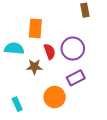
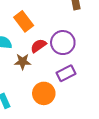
orange rectangle: (35, 28) -> (24, 21), turned -42
red semicircle: (50, 52) -> (38, 46), turned -105

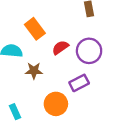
purple circle: (63, 43) -> (89, 51), moved
red semicircle: (38, 46) -> (60, 48), moved

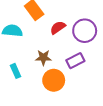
brown star: (34, 71) -> (43, 58), moved
cyan rectangle: (15, 112) -> (15, 71), moved

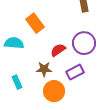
red semicircle: (58, 28) -> (58, 50), moved

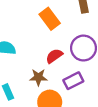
orange rectangle: (35, 23) -> (50, 19), moved

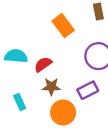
red semicircle: (54, 56) -> (43, 64), moved

